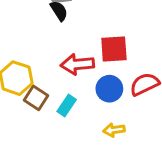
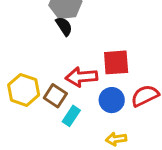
brown square: (36, 98) -> (55, 96), moved

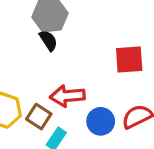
red square: (116, 62) -> (129, 60), moved

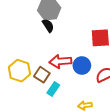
blue circle: (101, 121) -> (82, 66), moved

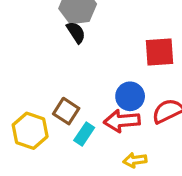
red arrow: (60, 61) -> (122, 121), moved
yellow hexagon: (19, 71) -> (30, 131), moved

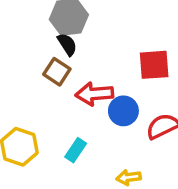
brown square: (66, 111) -> (57, 72), moved
red arrow: (122, 121) -> (94, 94), moved

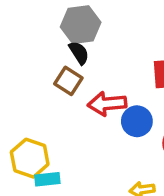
cyan rectangle: (76, 150) -> (47, 179), moved, turned 50

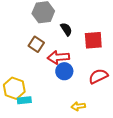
black semicircle: (79, 53) -> (66, 29), moved
blue circle: (137, 121) -> (64, 71), moved

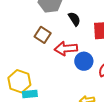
blue circle: (64, 71) -> (84, 61), moved

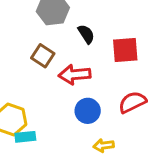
blue circle: (84, 61) -> (88, 111), moved

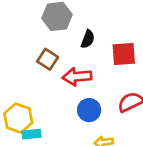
black semicircle: (86, 34) -> (88, 39), turned 54

